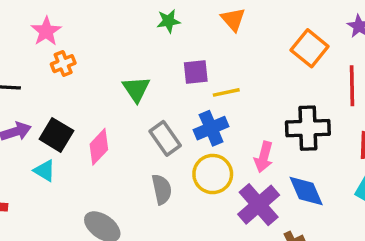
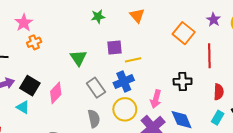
black cross: (308, 128) -> (183, 81), size x0.7

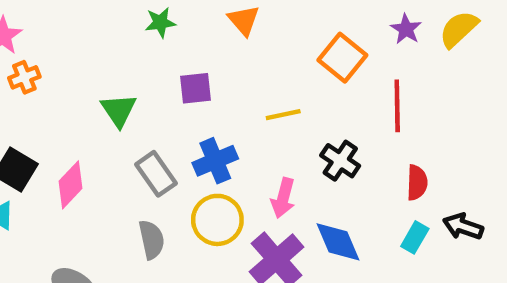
yellow line: (133, 60) -> (283, 115), moved
black cross: (183, 81) -> (340, 161), turned 36

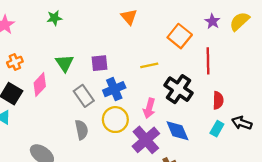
green star: (160, 22) -> (54, 18), moved
orange cross: (24, 77) -> (15, 62), moved
purple square: (195, 88) -> (100, 63), moved
black cross: (340, 161) -> (179, 89), size x1.4
pink diamond: (70, 185) -> (40, 85), moved

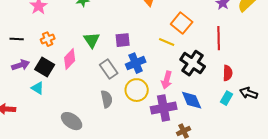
orange square: (180, 36) -> (182, 23), moved
yellow line: (149, 65) -> (167, 42), turned 35
purple cross: (146, 140) -> (164, 108), turned 30

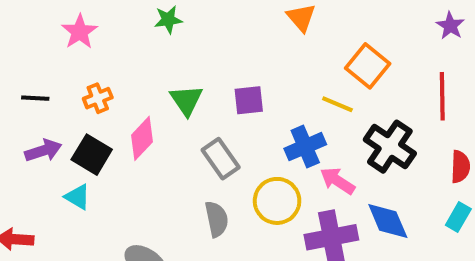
blue cross: (136, 63) -> (305, 147), moved
pink arrow: (167, 80) -> (337, 181), turned 108

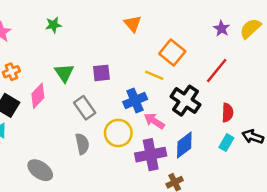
red line: (442, 96) -> (217, 71), turned 40
blue diamond: (388, 221) -> (184, 145), turned 76

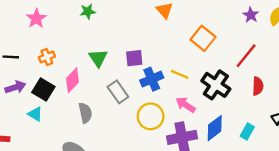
yellow line: (154, 75) -> (180, 74), moved
blue cross: (135, 101) -> (152, 79), moved
red semicircle: (228, 113) -> (258, 86), moved
cyan rectangle: (226, 143) -> (247, 132), moved
gray semicircle: (82, 144) -> (85, 113), moved

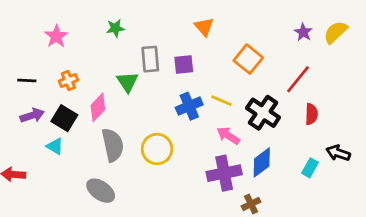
purple square: (134, 58) -> (184, 64), moved
gray rectangle: (118, 92) -> (150, 59), moved, turned 30
gray semicircle: (85, 113) -> (113, 145), size x1.4
yellow circle: (151, 116) -> (157, 149), moved
cyan rectangle: (247, 132) -> (310, 168), moved

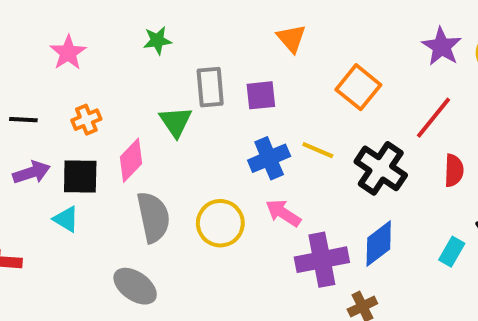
purple star: (303, 32) -> (442, 47), size x1.4
black square: (64, 118) -> (80, 176), turned -30
pink arrow: (228, 136) -> (283, 213), moved

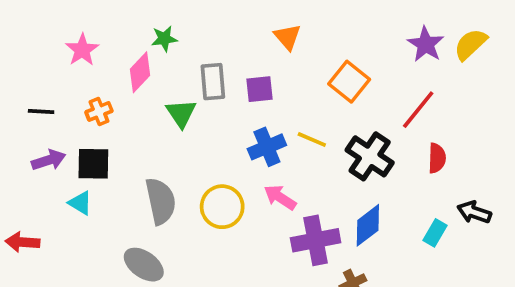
pink diamond: (131, 160) -> (140, 72), moved

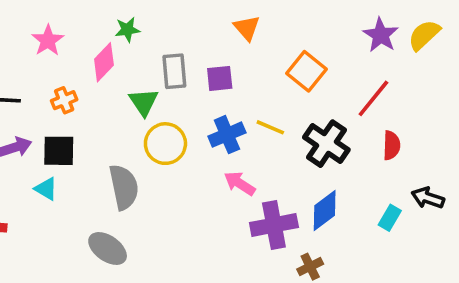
yellow circle: (222, 207) -> (165, 144), moved

